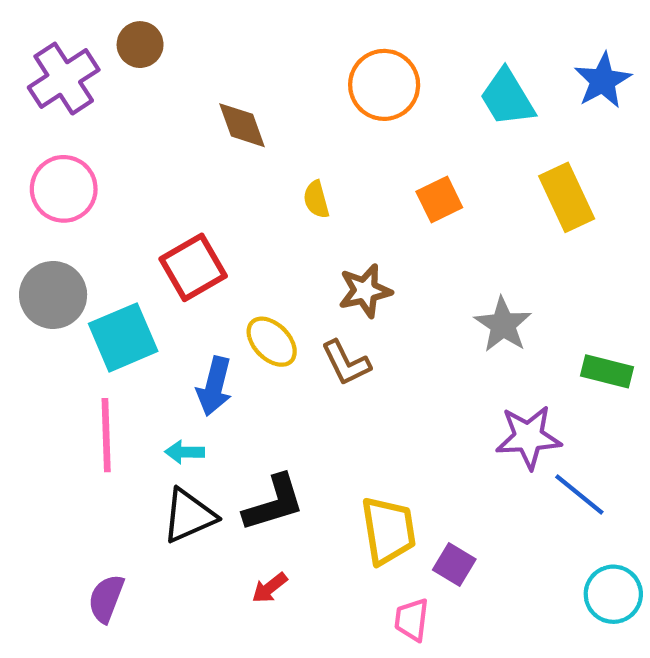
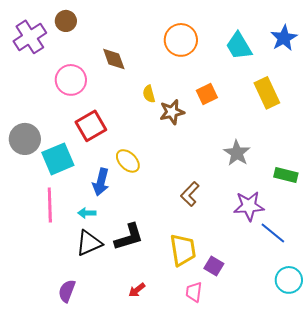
pink circle: (64, 189) -> (71, 80), moved
brown star: (365, 291) -> (172, 112), moved
brown L-shape: (346, 363) -> (190, 194), moved, turned 70
red arrow: (270, 588) -> (137, 290), moved
purple semicircle: (106, 598) -> (67, 291), moved

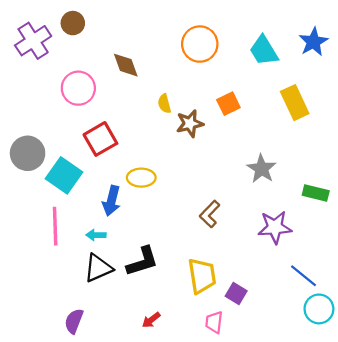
cyan square: (58, 159) -> (64, 175), turned -32
yellow ellipse: (128, 161) -> (141, 178), turned -45
blue line: (273, 233) -> (304, 276), moved

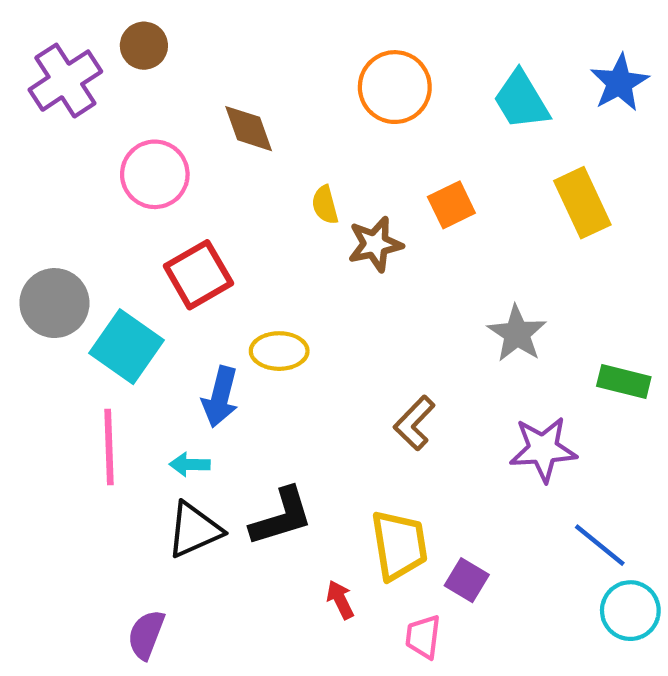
red arrow: (151, 320) -> (340, 600), moved, turned 102

